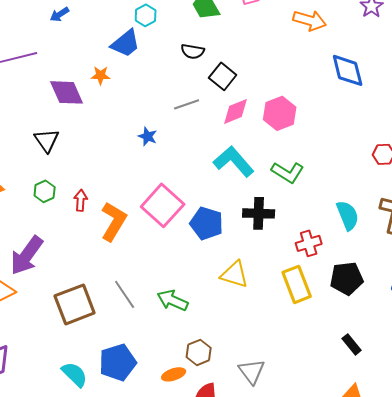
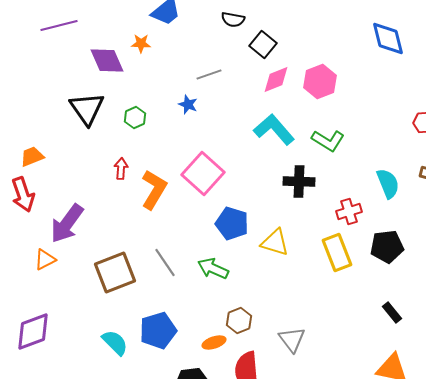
gray line: (187, 104) -> (209, 74), moved
black triangle: (47, 140) -> (87, 108), size x1.4
green hexagon: (45, 191) -> (135, 118), moved
blue pentagon: (207, 223) -> (232, 224), moved

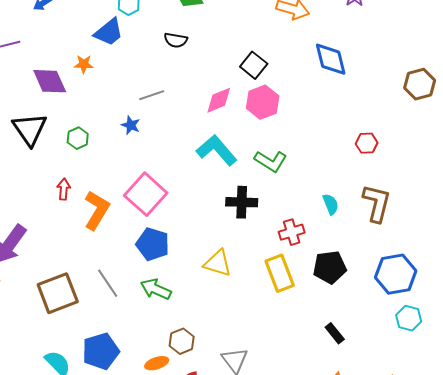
black square: (263, 44) -> (254, 65), moved
cyan semicircle: (388, 184) -> (331, 204), size x0.7
blue pentagon: (232, 224) -> (153, 244), moved

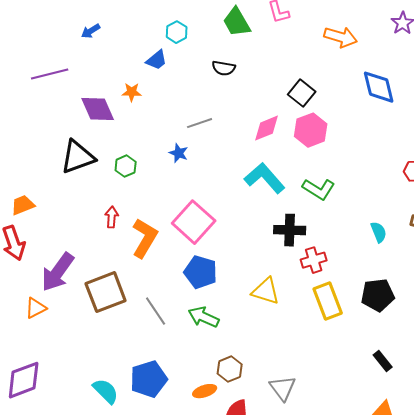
blue trapezoid: (109, 32) -> (157, 60), size x0.7
black triangle: (30, 129) -> (78, 157), turned 45
red cross: (292, 232) -> (314, 260), moved
brown square: (58, 293) -> (106, 292), moved

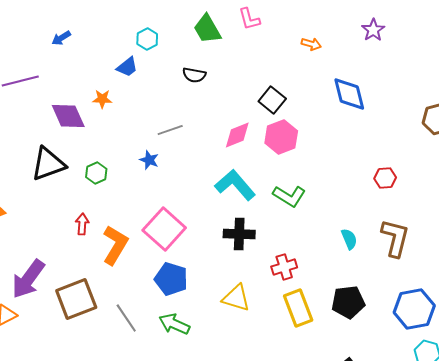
orange arrow: (341, 37) -> (311, 44), size x0.6
black cross: (290, 230) -> (239, 234), moved

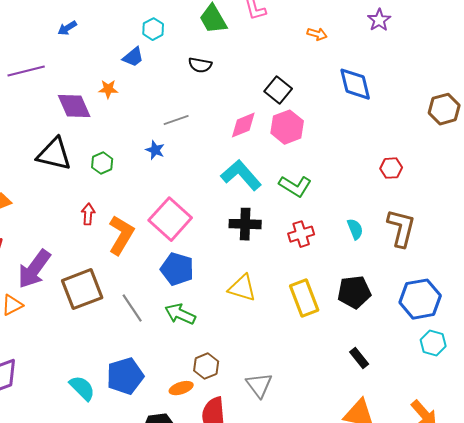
black triangle: (48, 164) -> (54, 154), turned 33
red cross: (284, 267) -> (301, 234), moved

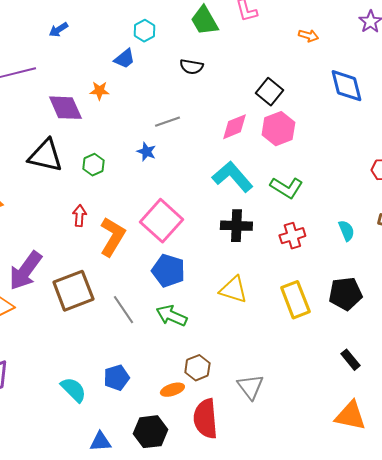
blue pentagon: (125, 376) -> (116, 378), size x0.7

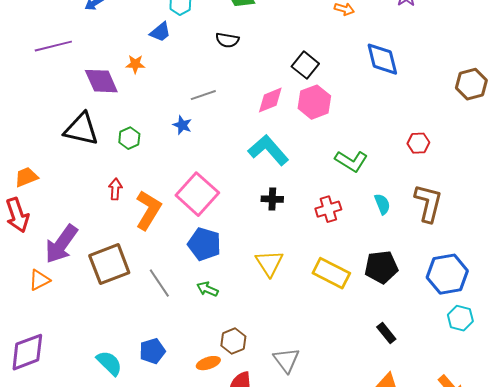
green L-shape: (286, 188) -> (351, 161), moved
black cross: (236, 226) -> (272, 199), size x0.7
yellow triangle: (233, 290) -> (269, 263), turned 40
yellow rectangle: (295, 300) -> (331, 273), turned -42
green arrow: (171, 316) -> (207, 289), size x0.7

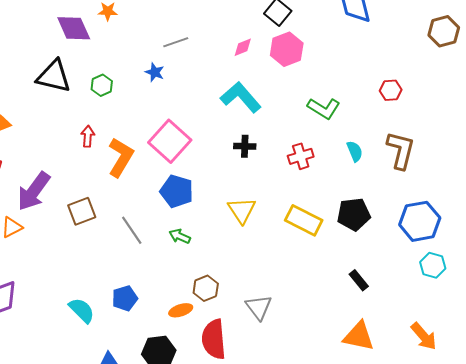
pink diamond: (270, 100) -> (243, 47), size x0.7
brown square: (109, 264) -> (82, 211), size x0.7

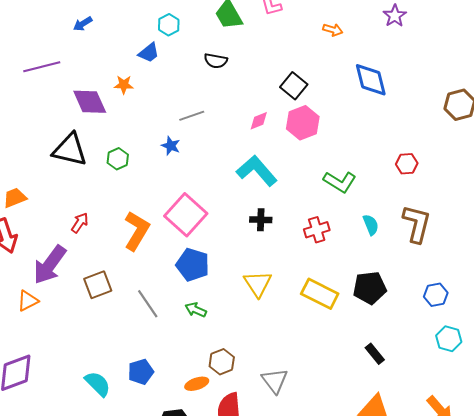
red arrow: (88, 136) -> (80, 223), moved, turned 30
blue hexagon: (420, 221) -> (436, 295), size x0.6

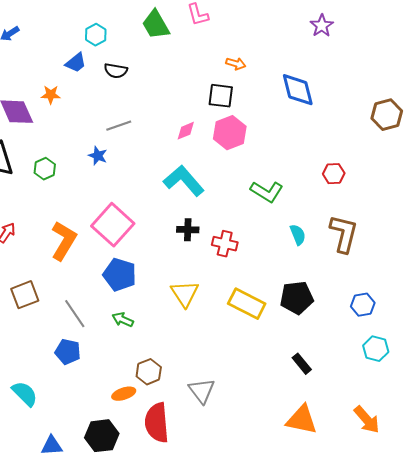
orange arrow: (333, 30) -> (236, 64), moved
black semicircle: (216, 61) -> (116, 71), moved
black square: (294, 86) -> (221, 96), turned -32
red cross: (317, 230) -> (225, 244), moved, turned 30
blue pentagon: (141, 372) -> (68, 352), moved, turned 30

